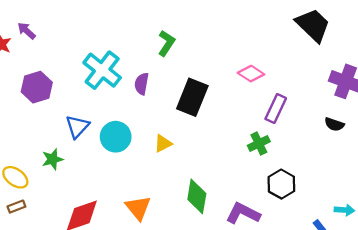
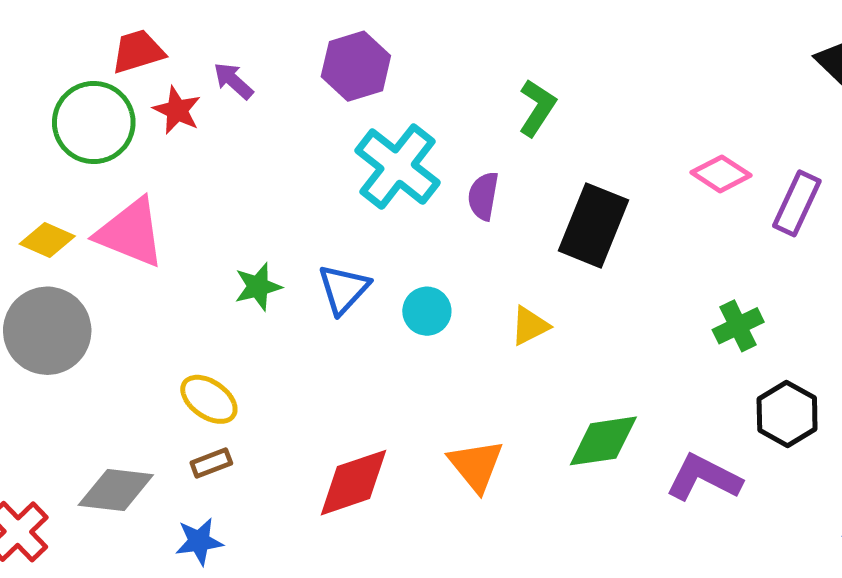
purple hexagon: (37, 87) -> (356, 66), moved
purple rectangle: (276, 109) -> (797, 203), moved
cyan circle: (116, 137) -> (427, 311), size x0.7
green star: (53, 159) -> (258, 287), moved
green diamond: (197, 196) -> (603, 441), turned 72

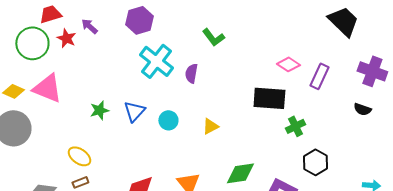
green L-shape: (537, 108) -> (213, 37), turned 110
black rectangle: (594, 225) -> (269, 98), moved, turned 72

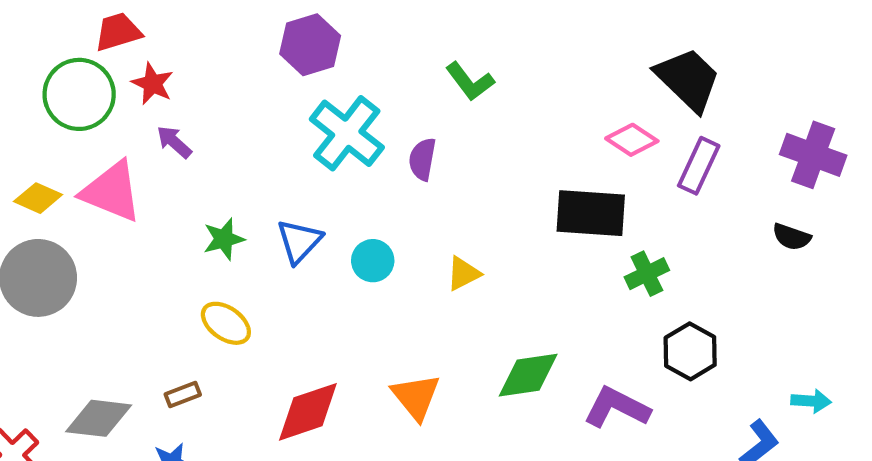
black trapezoid: (343, 21) -> (688, 79), moved
purple arrow: (89, 26) -> (174, 142), moved
yellow ellipse: (79, 156) -> (226, 323), moved

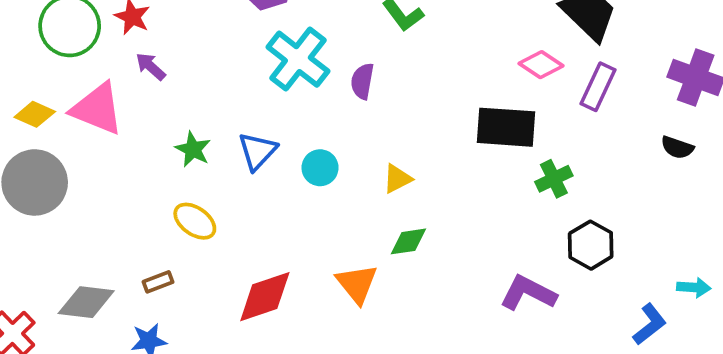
green star: (224, 239) -> (193, 149), turned -30
green diamond: (528, 375) -> (408, 241), moved, size x0.7

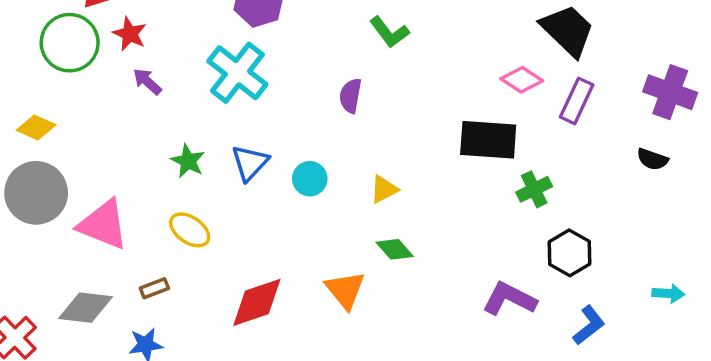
cyan cross: (298, 59) -> (237, 73), moved
pink triangle: (97, 109) -> (103, 225), moved
green diamond: (408, 241) -> (395, 249), turned 57
blue L-shape: (650, 324) -> (589, 325), moved

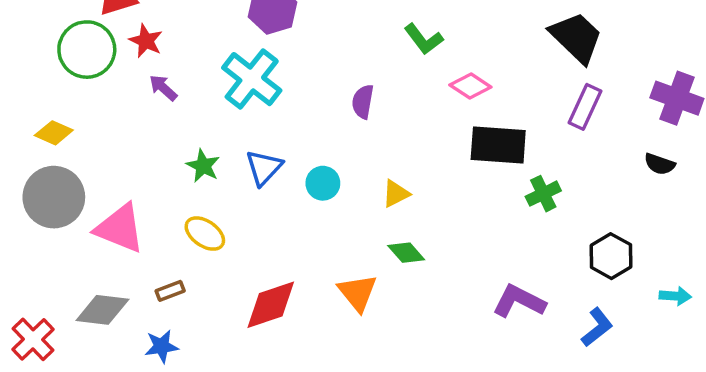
green L-shape: (389, 32) -> (424, 39), moved
pink diamond: (522, 80) -> (470, 86), moved
black hexagon: (569, 253) -> (611, 256), moved

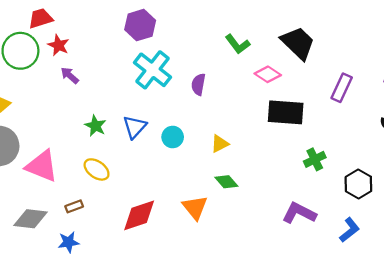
black trapezoid: (576, 37) -> (298, 43), moved
cyan cross: (252, 79) -> (152, 70), moved
green cross: (543, 194) -> (315, 159), moved

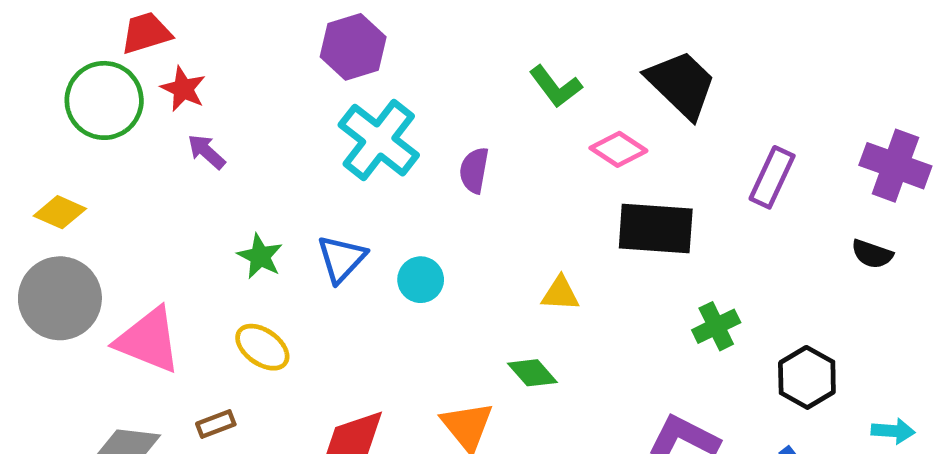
yellow triangle: (220, 144) -> (560, 294), moved, turned 30

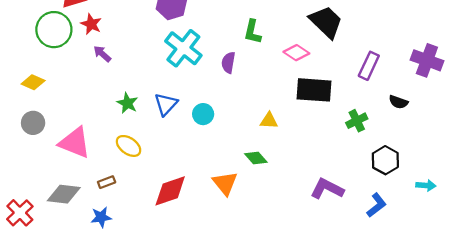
green L-shape: (556, 87) -> (253, 32), moved, turned 50
black semicircle: (872, 254) -> (398, 102), moved
gray circle: (60, 298) -> (33, 123), size x0.6
green cross: (716, 326) -> (357, 121), moved

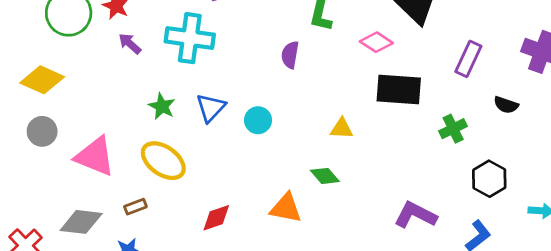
cyan cross: (183, 48) -> (190, 38), moved, turned -30
yellow diamond: (33, 82) -> (42, 80), size x1.4
yellow ellipse: (129, 146) -> (163, 161), size x1.4
orange triangle: (225, 183) -> (286, 208), turned -40
red diamond: (170, 191) -> (216, 218), size x0.7

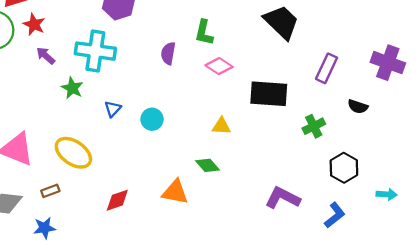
pink diamond: (376, 42) -> (219, 66), moved
purple semicircle: (290, 55) -> (168, 53), moved
green star: (162, 106) -> (72, 88), moved
blue triangle: (211, 108) -> (113, 109), size x0.7

